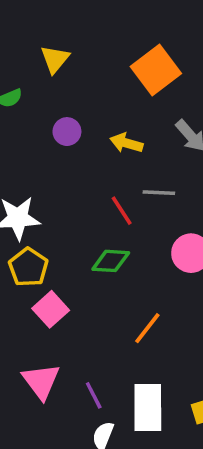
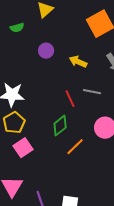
green diamond: (111, 261) -> (60, 126), turned -50
orange line: (147, 328) -> (75, 147), moved

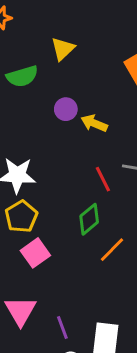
green semicircle: (17, 28) -> (22, 76), size x1.5
yellow arrow: (78, 62) -> (94, 123), moved

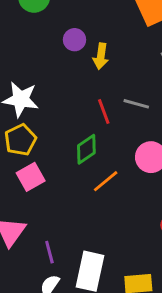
yellow arrow: (94, 123) -> (101, 56), turned -110

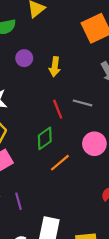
purple circle: (75, 40) -> (24, 58), moved
purple line: (49, 252) -> (19, 201), moved

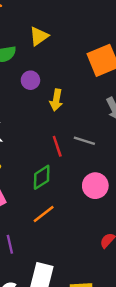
purple circle: (24, 58) -> (30, 80), moved
orange line: (60, 163) -> (44, 214), moved

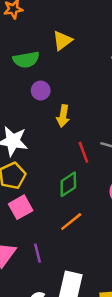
purple circle: (30, 80) -> (41, 90), moved
yellow arrow: (56, 100) -> (63, 116), moved

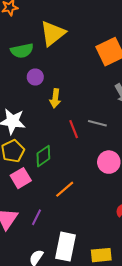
yellow triangle: (62, 41) -> (53, 33), size x1.5
green diamond: (68, 184) -> (43, 156), moved
purple line: (38, 253) -> (36, 217), turned 42

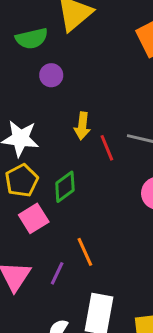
yellow arrow: (55, 98) -> (82, 126), moved
orange line: (65, 189) -> (85, 252), moved, turned -72

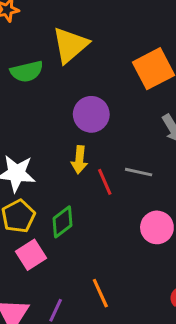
purple circle: (51, 75) -> (91, 114), moved, size x1.5
orange line: (85, 252) -> (100, 293), moved

